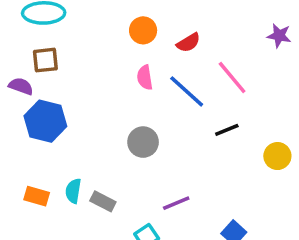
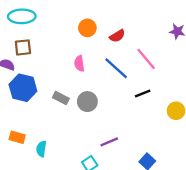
pink semicircle: (145, 77) -> (79, 64), moved
cyan semicircle: (73, 191) -> (41, 149), moved
gray rectangle: (103, 201) -> (61, 98), moved

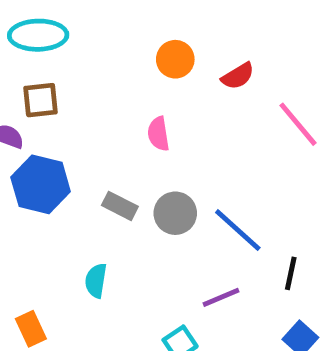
blue line: (116, 68) -> (238, 230), moved
black line: (143, 93) -> (291, 273), moved, turned -56
orange rectangle: (17, 137) -> (31, 329), moved, turned 49
cyan semicircle: (41, 149) -> (96, 281), moved

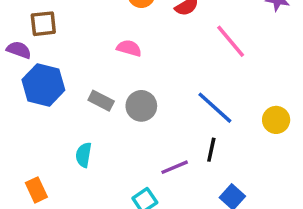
pink semicircle: (158, 134) -> (129, 48), turned 115
blue line: (238, 230) -> (215, 108), moved
black line: (291, 273) -> (211, 150), moved

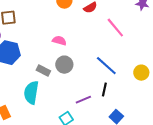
pink semicircle: (129, 48) -> (59, 41), moved
gray rectangle: (101, 101) -> (43, 71), moved
cyan semicircle: (84, 155) -> (31, 93), size x1.6

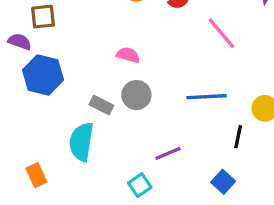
blue line: (106, 66) -> (206, 97), turned -45
black line: (104, 90) -> (238, 137), moved

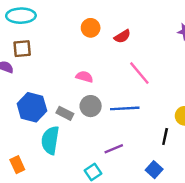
pink line: (221, 33) -> (139, 73), moved
blue hexagon: (43, 75) -> (32, 107), moved
blue line: (206, 97) -> (125, 108), moved

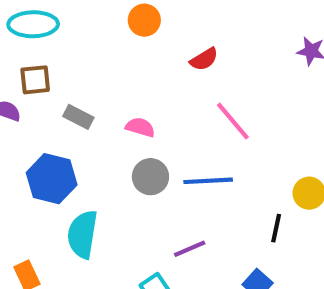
orange circle: (91, 28) -> (144, 20), moved
gray rectangle: (65, 113) -> (78, 117), moved

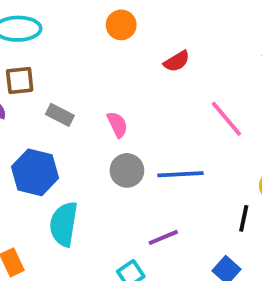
pink line: (233, 121) -> (226, 119), moved
pink semicircle: (140, 127) -> (117, 124), turned 48

